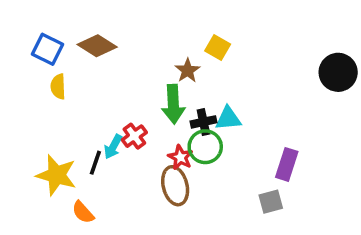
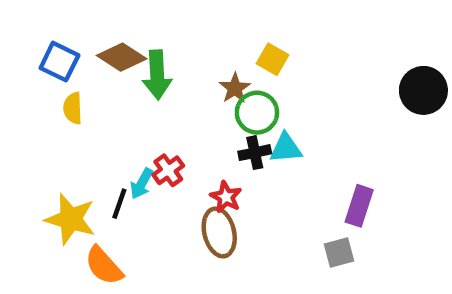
green arrow: (173, 104) -> (157, 75), moved
green circle: (205, 147) -> (257, 113), moved
orange semicircle: (83, 212) -> (104, 266), size x1.4

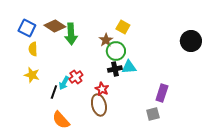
yellow star: (71, 219) -> (32, 75), moved, size x0.7
orange semicircle: (104, 266) -> (61, 120), moved

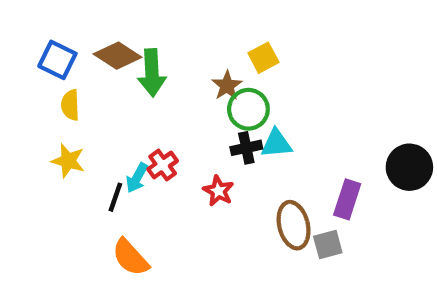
yellow square: (123, 27) -> (263, 58), turned 32
black circle: (191, 41) -> (409, 167), moved
brown ellipse: (99, 105) -> (294, 225), moved

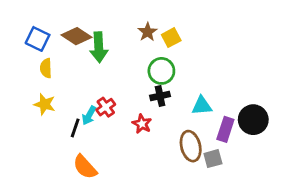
brown star: (227, 86) -> (147, 32), moved
cyan triangle: (276, 144) -> (202, 106), moved
black circle: (409, 167) -> (253, 120), moved

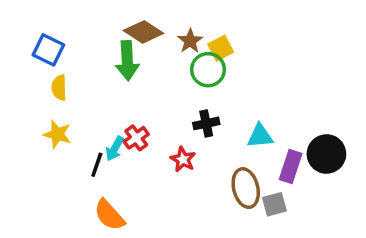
brown diamond: (77, 36) -> (143, 32), moved
green circle: (161, 71) -> (208, 70), moved

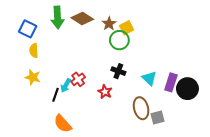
green arrow: (127, 61) -> (58, 17), moved
black cross: (206, 123) -> (118, 71), turned 32
cyan triangle: (260, 136) -> (149, 78), turned 49
purple rectangle: (291, 167) -> (171, 82), moved

